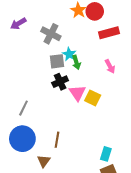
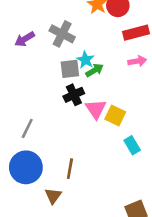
purple arrow: (18, 24) -> (25, 39), moved
green arrow: (76, 62) -> (95, 70), turned -104
pink arrow: (110, 66) -> (137, 61), moved, turned -72
cyan rectangle: (106, 154) -> (132, 145), moved, turned -48

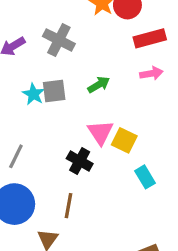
cyan star: (85, 60) -> (33, 94), moved
gray square: (70, 69) -> (54, 91), moved
black cross: (74, 95) -> (80, 161), moved, turned -36

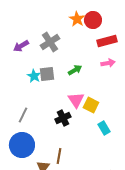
gray cross: (59, 40) -> (50, 42), turned 30
black cross: (80, 161) -> (63, 118), turned 35
brown line: (68, 206) -> (59, 156), moved

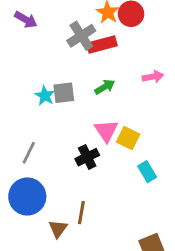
red rectangle: (107, 41) -> (102, 45), moved
gray cross: (50, 42) -> (81, 36), moved
purple arrow: (21, 46) -> (26, 20), moved, turned -119

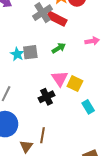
red rectangle: (102, 45) -> (57, 19), turned 42

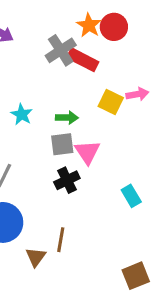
green arrow: (59, 48) -> (67, 118), moved, turned 32
gray square: (30, 52) -> (62, 144), moved
yellow square: (75, 84) -> (111, 102), moved

